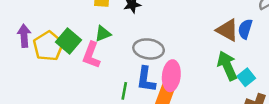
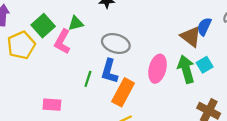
blue semicircle: (245, 29) -> (204, 27), moved
yellow pentagon: (48, 46) -> (21, 45), moved
pink ellipse: (171, 76) -> (158, 69), moved
cyan square: (246, 77) -> (205, 65), moved

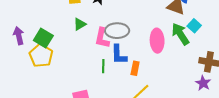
green square: (43, 26) -> (43, 38), moved
pink L-shape: (62, 42) -> (102, 38), moved
orange rectangle: (123, 92) -> (135, 68), size x0.6

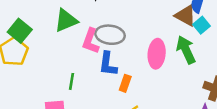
green triangle: (80, 24) -> (66, 20), size x1.5
cyan square: (194, 26) -> (201, 25), moved
green line: (103, 66) -> (71, 81), moved

